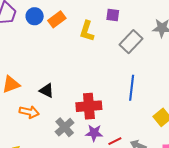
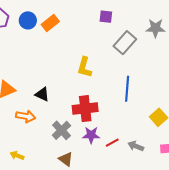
yellow L-shape: (87, 31) -> (84, 67), moved

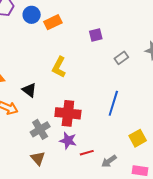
purple square: (106, 17) -> (96, 35), moved, turned -32
gray rectangle: (125, 43) -> (121, 58), size x0.6
yellow L-shape: (84, 67) -> (59, 67), moved
gray arrow: (136, 146) -> (109, 161), turned -70

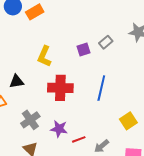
purple square: (96, 35) -> (84, 50), moved
black triangle: (29, 90) -> (17, 81), turned -42
red cross: (68, 113) -> (60, 88), moved

